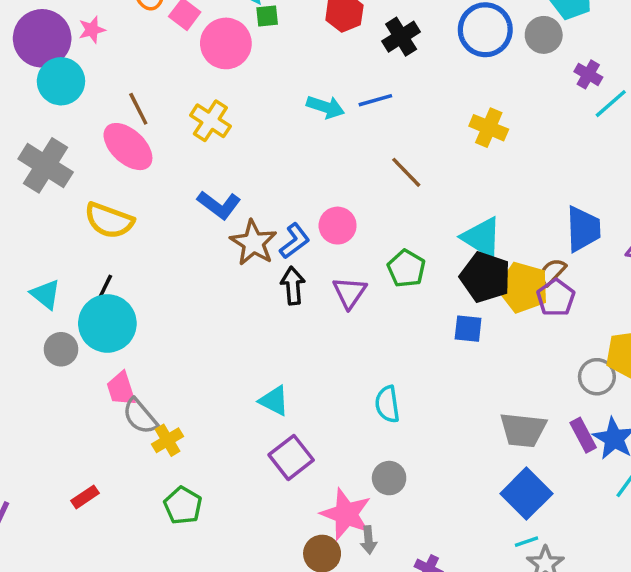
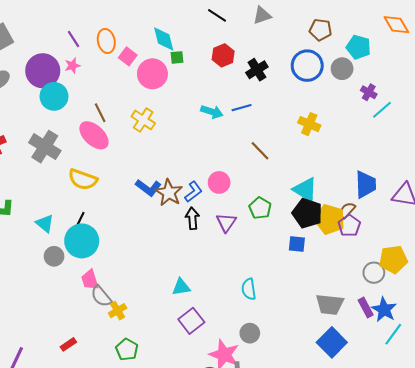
blue L-shape: (219, 205) -> (148, 188), moved
cyan triangle: (274, 401) -> (181, 287), turned -36

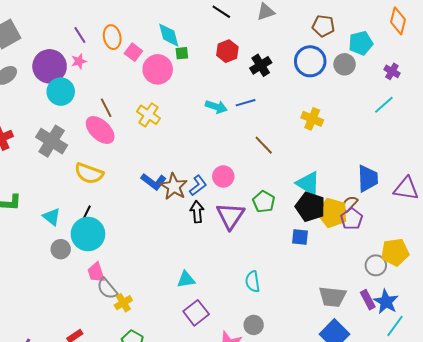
orange diamond: (396, 25) -> (398, 21), turned 44
cyan pentagon: (358, 47) -> (361, 43), turned -30
purple cross: (369, 92) -> (392, 71), moved
purple triangle: (226, 222) -> (230, 216), size x1.4

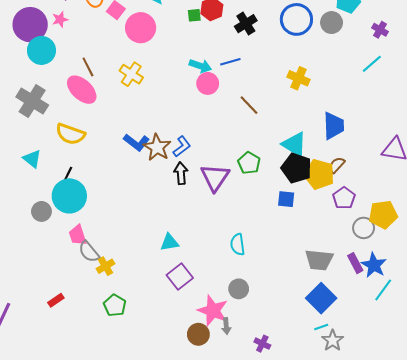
green square: (182, 53) -> (194, 15), moved
pink circle: (223, 176) -> (208, 83), moved
blue trapezoid: (368, 178) -> (334, 126), moved
cyan triangle: (52, 217) -> (32, 159), moved
purple pentagon: (352, 219) -> (344, 198), moved

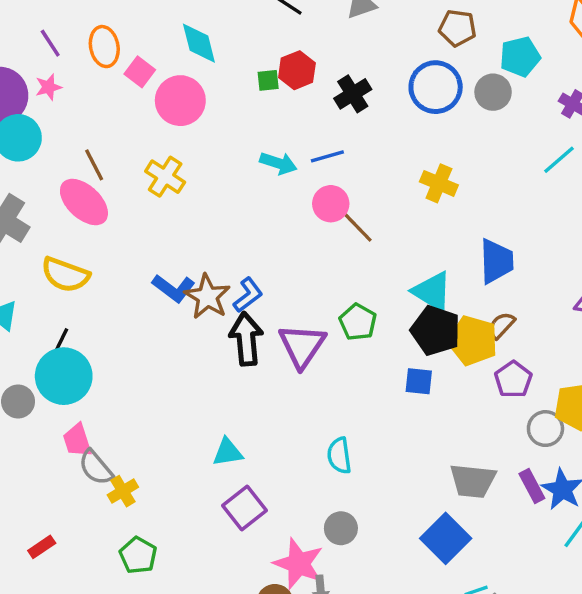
pink circle: (208, 83) -> (331, 204), moved
black arrow: (181, 173) -> (246, 339), size x1.4
blue square: (321, 298) -> (446, 538), moved

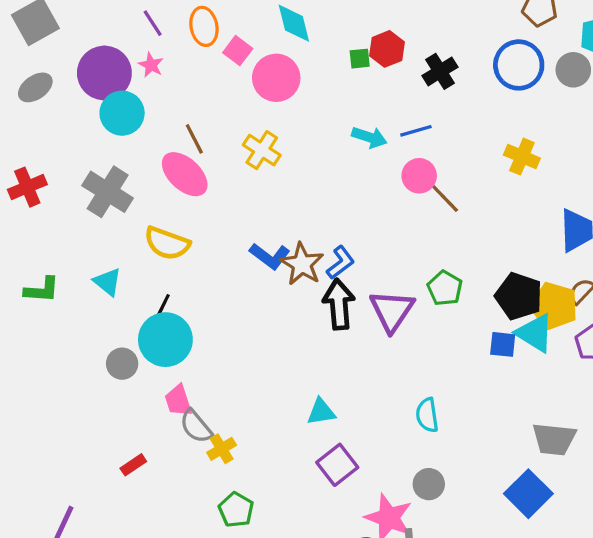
pink star: (48, 87) -> (151, 65), turned -30
cyan triangle: (432, 292) -> (535, 333), moved
red rectangle: (42, 547) -> (133, 465), moved

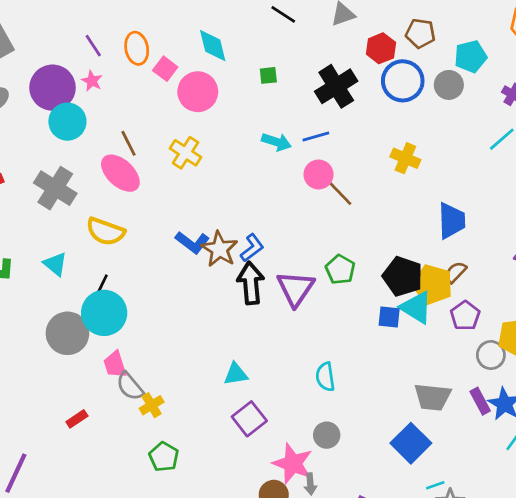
red hexagon: (387, 49) -> (381, 48), moved
black cross: (440, 71) -> (336, 86), size x1.4
gray circle: (122, 364) -> (67, 333), size x1.6

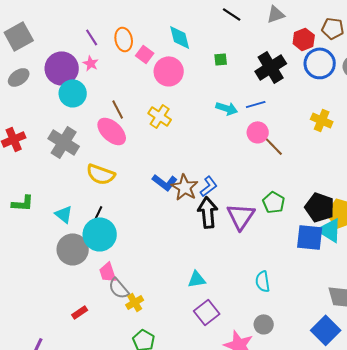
cyan triangle: (55, 264) -> (64, 214), moved
blue square: (389, 317) -> (310, 237), size x1.6

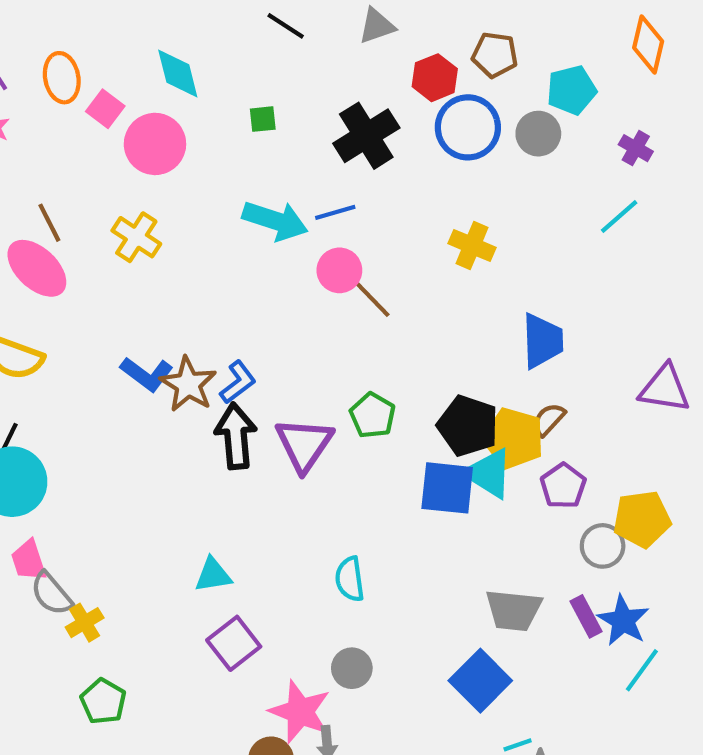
cyan arrow: (227, 108) -> (275, 221), size x1.4

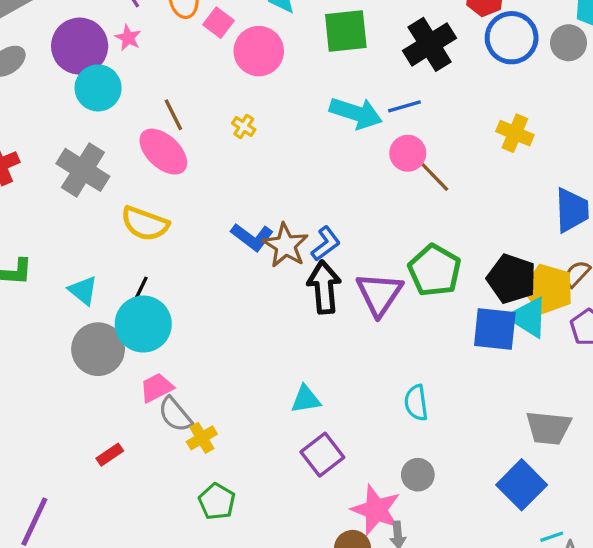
green square: (263, 119) -> (346, 31), size x2.0
yellow cross: (136, 237) -> (244, 126), size x0.6
green pentagon: (373, 415) -> (435, 270), size x1.4
pink trapezoid: (29, 560) -> (157, 388), turned 81

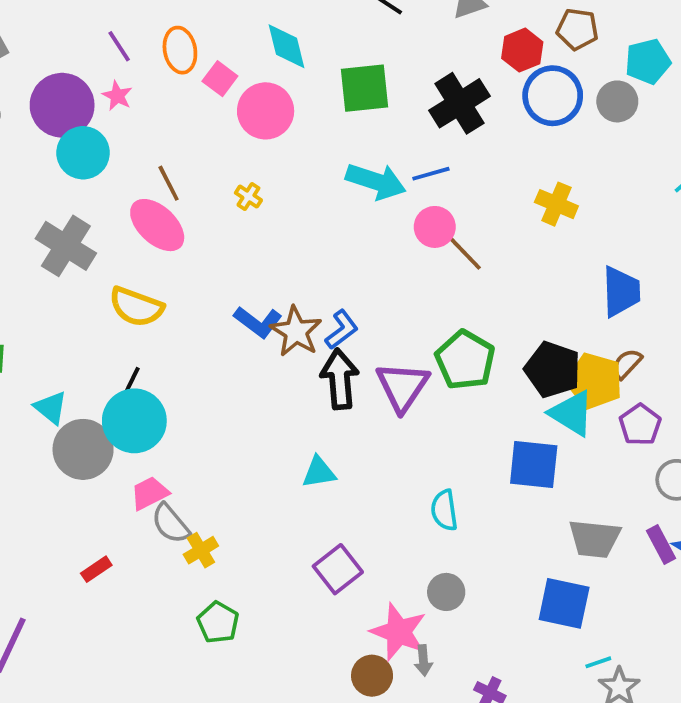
cyan triangle: (83, 291) -> (51, 408), moved
blue square: (495, 329) -> (534, 465), moved
cyan triangle: (306, 399) -> (319, 472), moved
blue square: (522, 485) -> (564, 603), turned -33

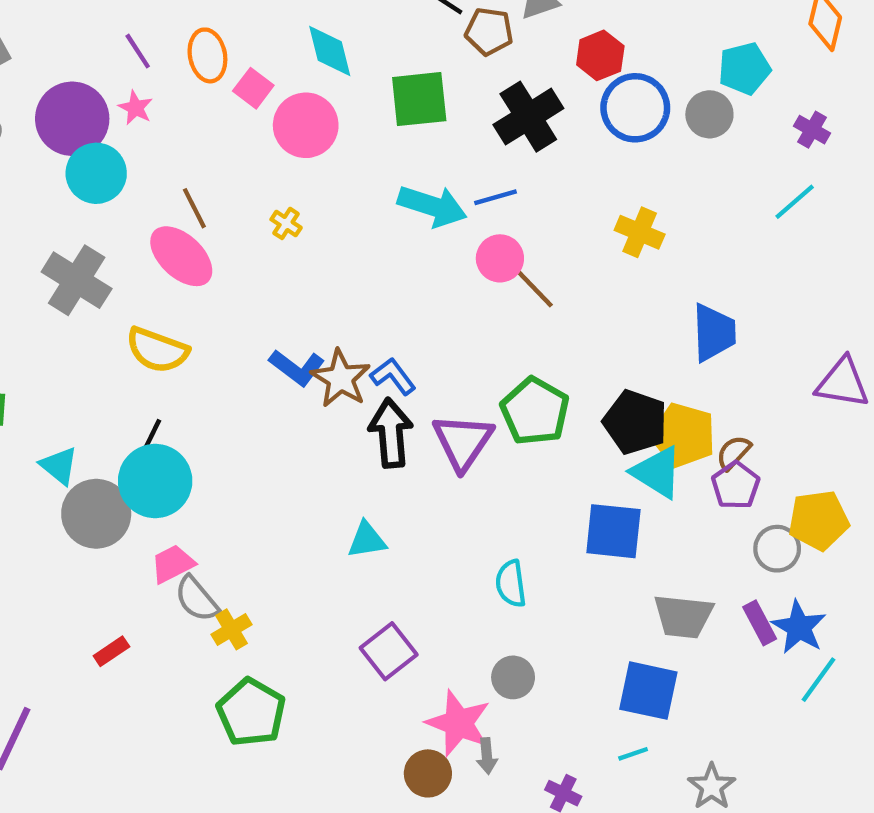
brown pentagon: (577, 29) -> (489, 31), moved
blue L-shape: (342, 330) -> (393, 376), turned -90
brown semicircle: (627, 364) -> (733, 453), moved
green pentagon: (218, 622) -> (251, 712), size x1.4
cyan line: (598, 662) -> (633, 754), moved

